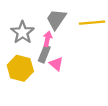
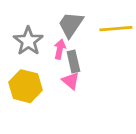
gray rectangle: (44, 54) -> (73, 62), moved, turned -35

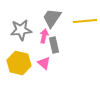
gray star: (28, 41) -> (21, 30), turned 30
pink triangle: (71, 81) -> (44, 63), moved

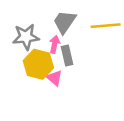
yellow hexagon: (19, 63) -> (38, 64), moved

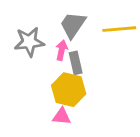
yellow hexagon: (38, 64) -> (69, 90), moved
pink triangle: (55, 78) -> (62, 116), moved, turned -35

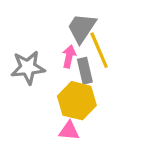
yellow line: (119, 29) -> (99, 50), moved, turned 72
gray star: (29, 42) -> (28, 68), moved

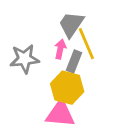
gray rectangle: (85, 71) -> (74, 61), turned 35
pink triangle: (69, 131) -> (60, 114), size x1.6

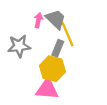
gray trapezoid: (71, 24) -> (56, 19), turned 100
pink arrow: (60, 49) -> (38, 20), moved

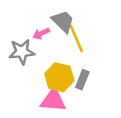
pink arrow: (38, 20) -> (41, 34), moved, turned -128
gray rectangle: (58, 48) -> (82, 80), moved

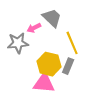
yellow line: (76, 38) -> (72, 43), moved

